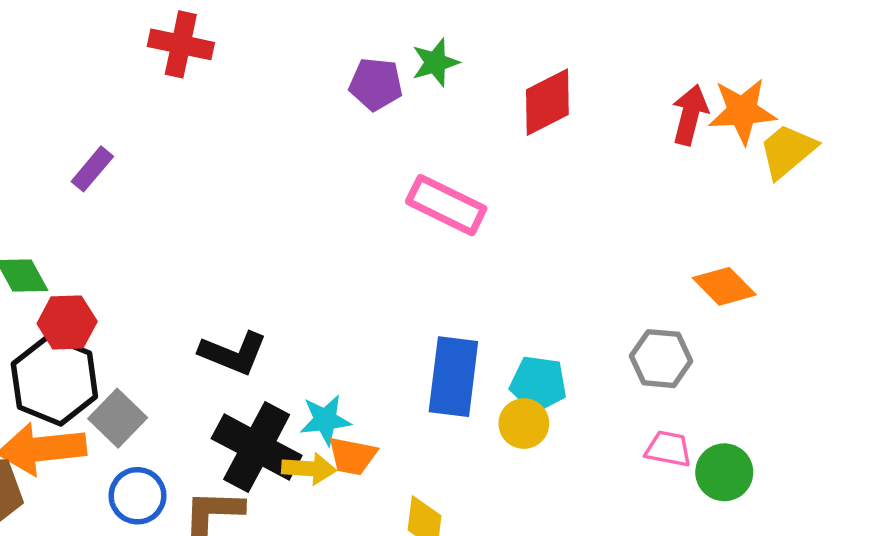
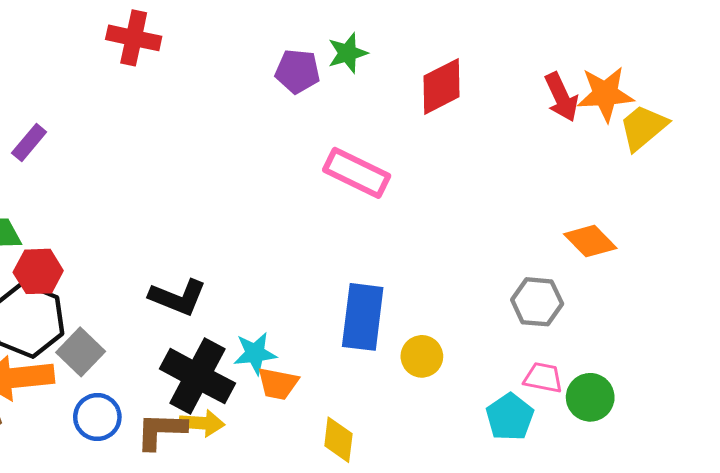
red arrow: (690, 115) -> (561, 97), turned 141
purple rectangle: (92, 169) -> (29, 143), moved
cyan pentagon: (538, 384) -> (510, 417), moved, turned 30
yellow arrow: (309, 469) -> (202, 423), moved

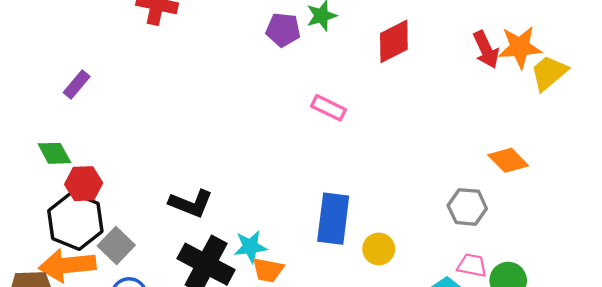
pink rectangle: (357, 173) -> (329, 108), size x0.7

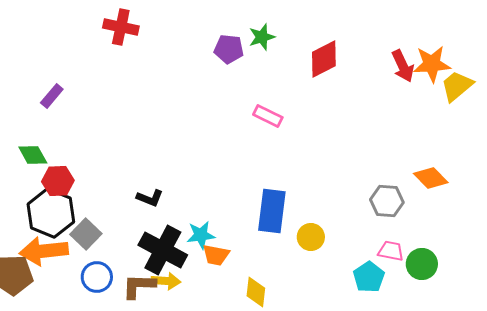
orange diamond: (508, 160) -> (431, 178), moved
black L-shape: (191, 203) -> (150, 198), size x0.7

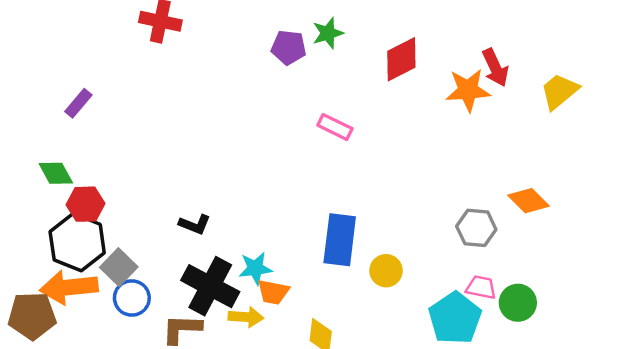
orange star: (432, 64) -> (468, 90), moved
blue circle: (97, 277) -> (132, 298), moved
cyan pentagon: (369, 277) -> (455, 318), size x1.4
yellow arrow: (166, 281) -> (246, 317), moved

